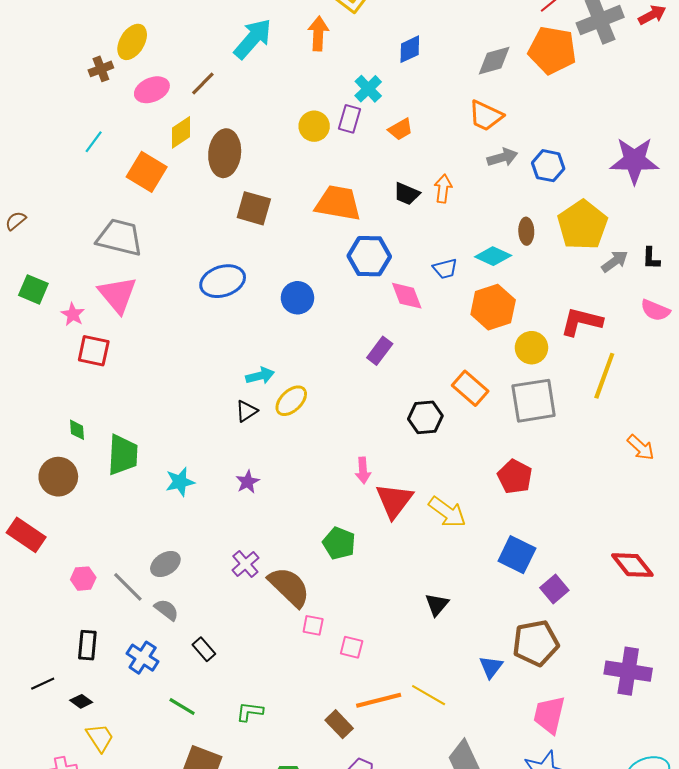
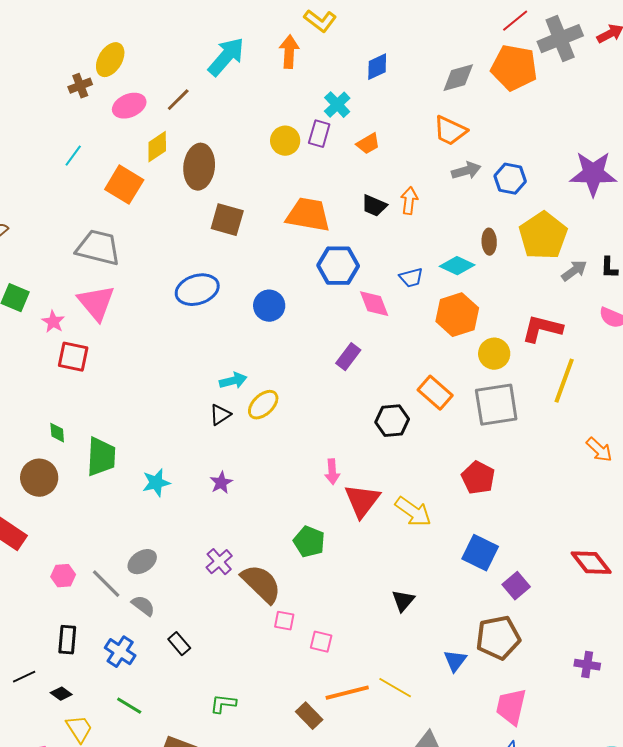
purple cross: (628, 671) -> (587, 665), size x0.6
green line: (182, 706) -> (129, 706), moved

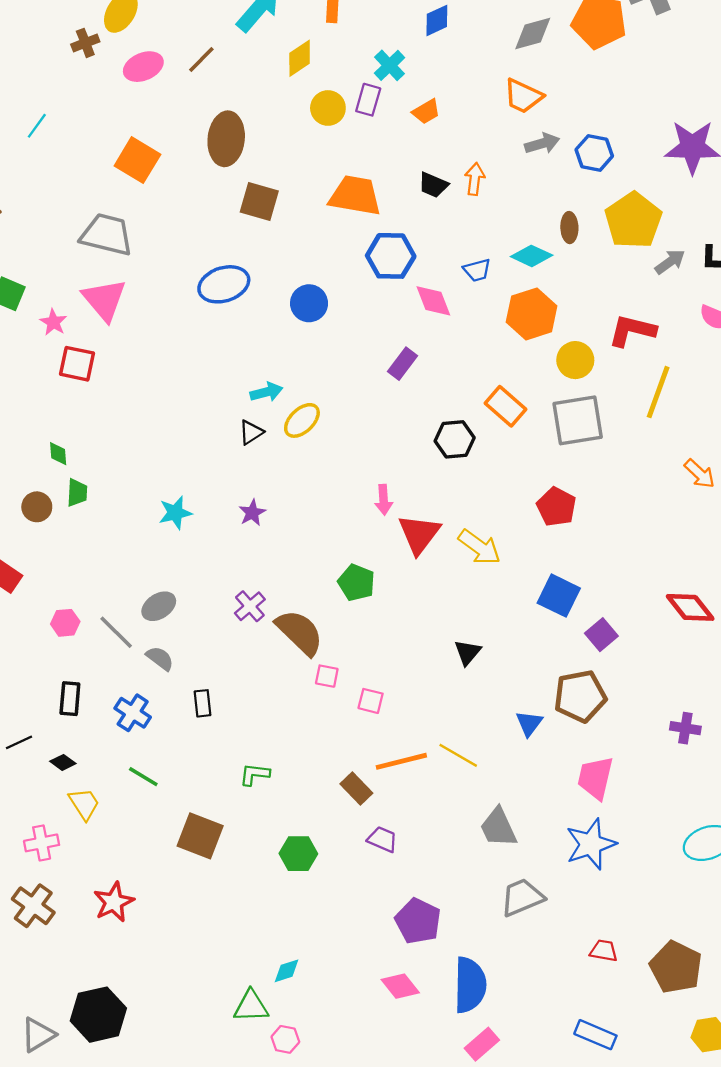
yellow diamond: (157, 147) -> (300, 58), moved
cyan line: (73, 156) -> (37, 126), moved
green trapezoid: (101, 457) -> (77, 493), moved, size x0.6
brown circle: (39, 478) -> (37, 507), size x0.7
black rectangle: (179, 644) -> (203, 703), turned 35

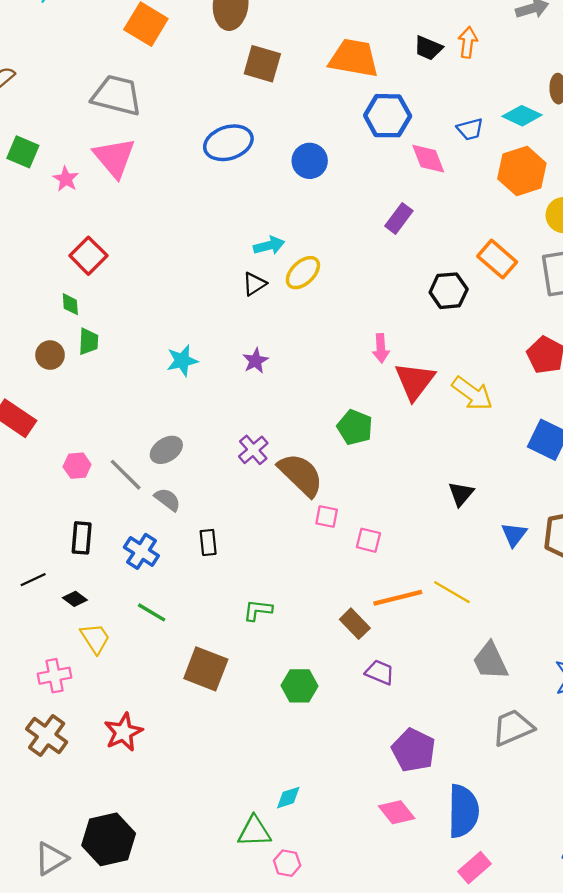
red square: (77, 364) -> (88, 256), moved, turned 33
blue triangle: (529, 723) -> (514, 535), moved

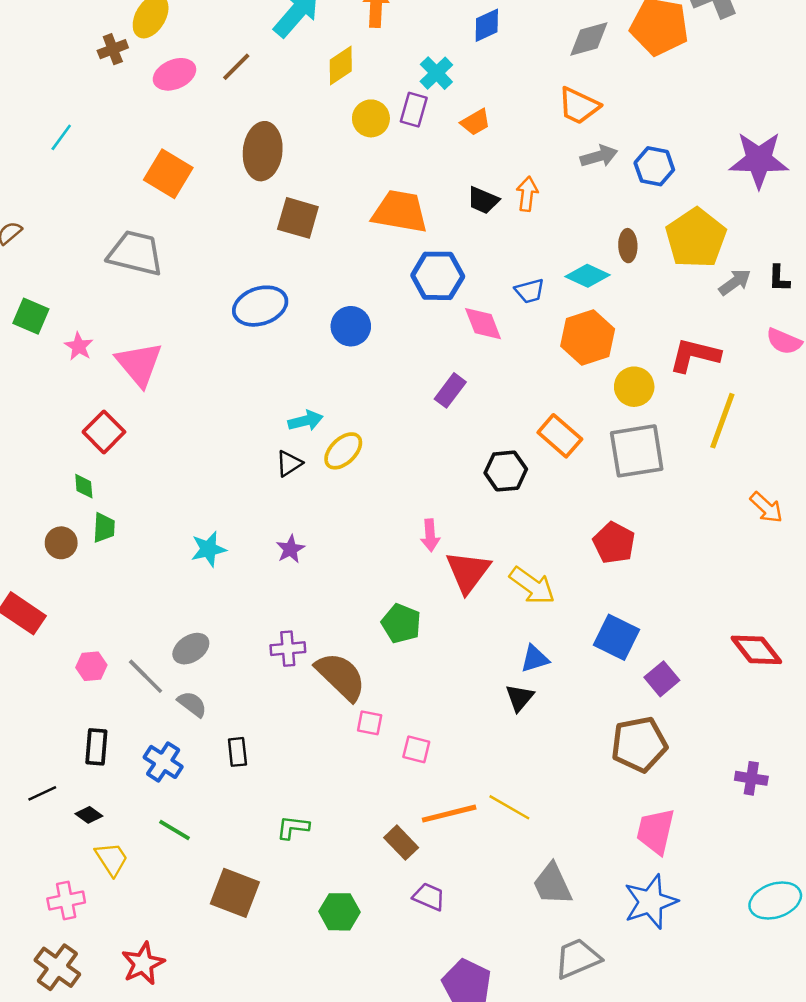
pink triangle: (114, 157) -> (139, 364), moved
purple cross: (253, 450) -> (288, 649), turned 36
blue triangle: (514, 535) -> (535, 659), moved, turned 36

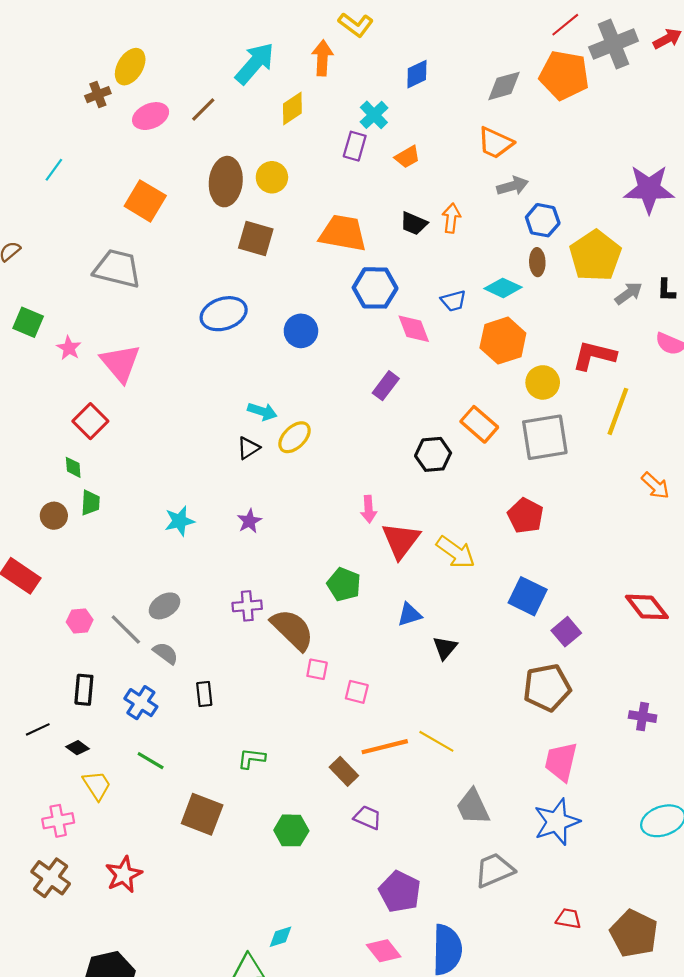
yellow circle: (371, 118) -> (272, 177), moved
blue hexagon: (654, 166) -> (543, 220), moved
cyan arrow: (305, 421) -> (262, 411), turned 32
blue triangle: (535, 659) -> (409, 615), moved

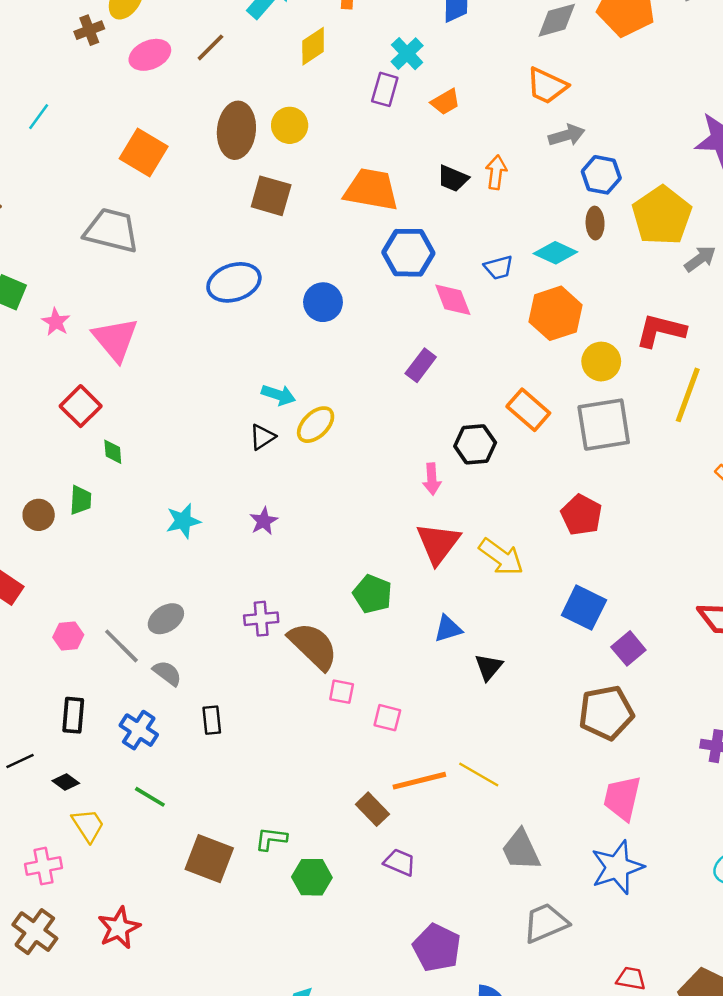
green diamond: (73, 467) -> (113, 452), moved
pink arrow: (369, 509) -> (432, 479), moved
green L-shape: (252, 758) -> (271, 839), moved

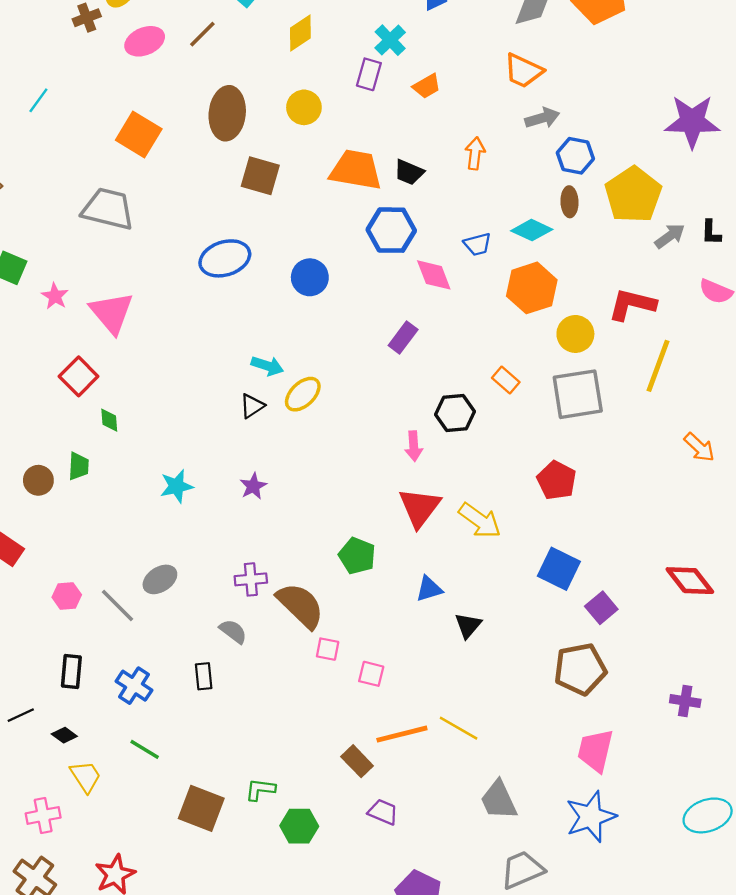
yellow circle: (290, 125) -> (304, 107), moved
black trapezoid: (453, 178) -> (409, 172), moved
orange rectangle: (528, 410) -> (506, 380), size x0.7
gray semicircle: (167, 673) -> (233, 631), moved

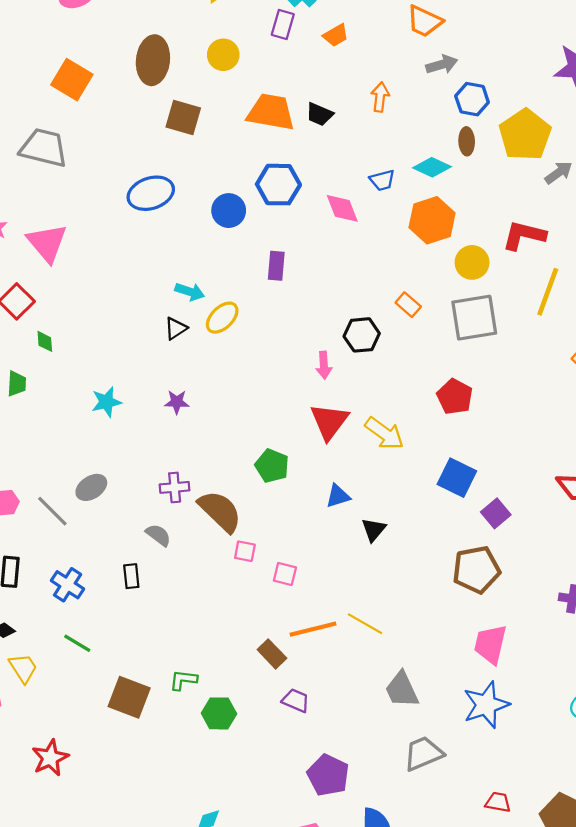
blue hexagon: (391, 230) -> (278, 185), moved
purple rectangle: (403, 337) -> (276, 266), moved, turned -32
purple star: (253, 486) -> (177, 402), turned 30

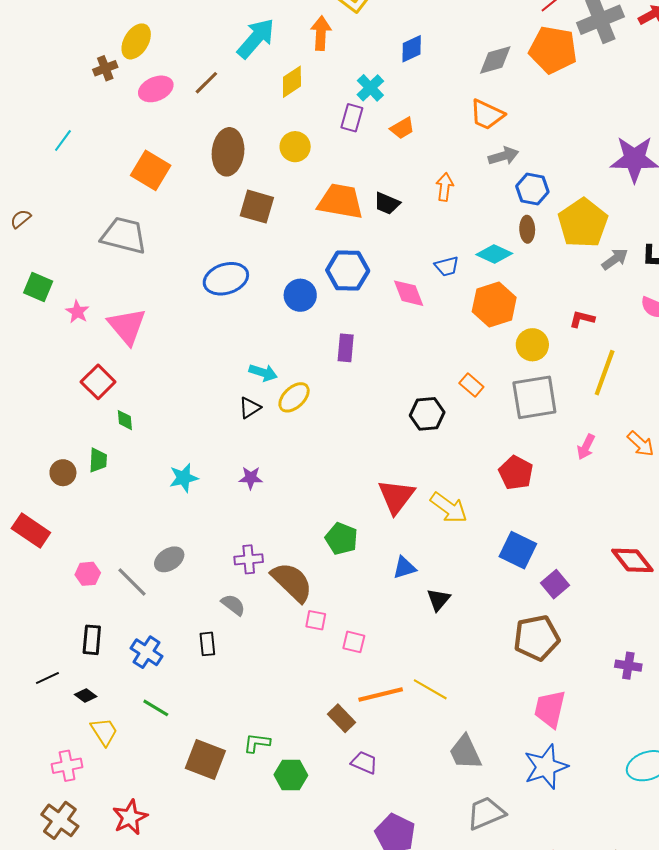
red L-shape: (524, 235) -> (582, 319), size x0.6
pink arrow: (324, 365) -> (586, 447), moved, turned 30

